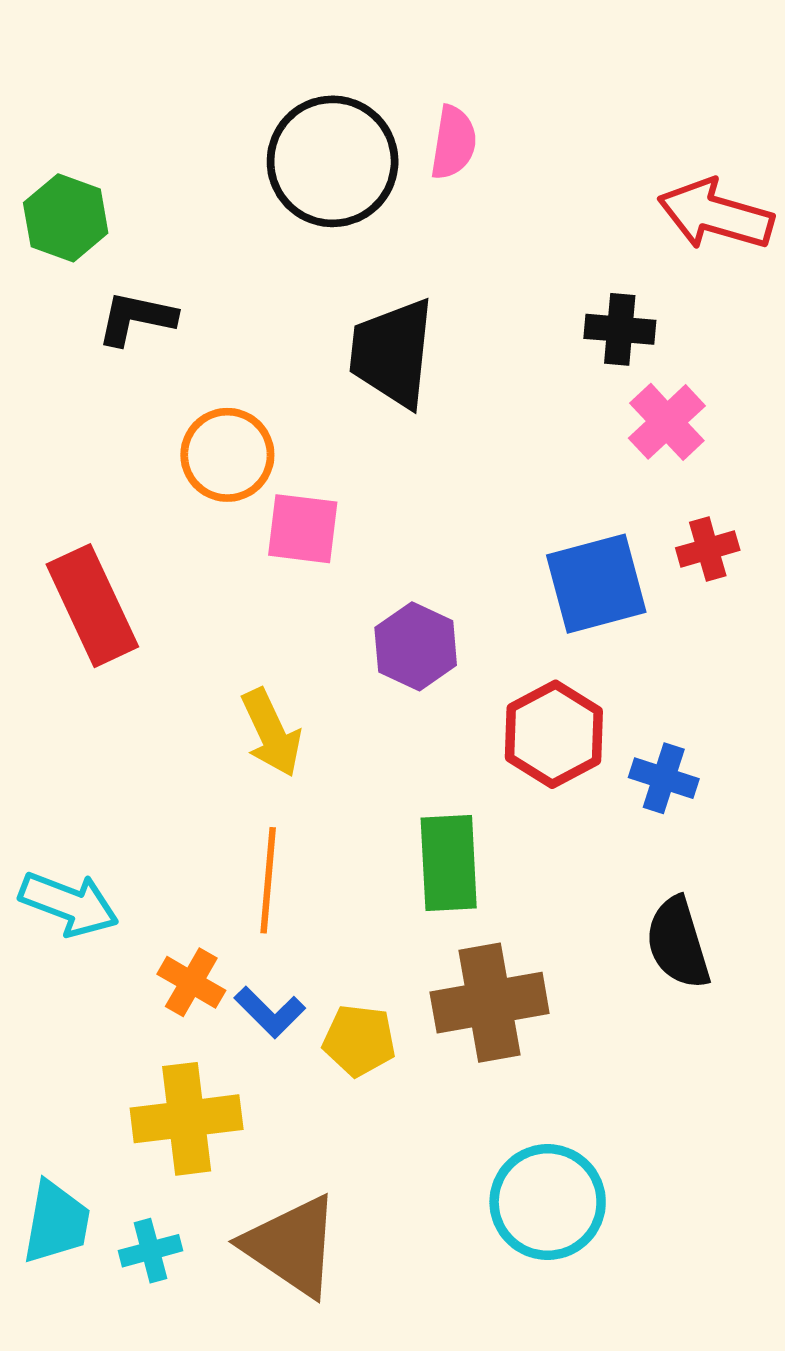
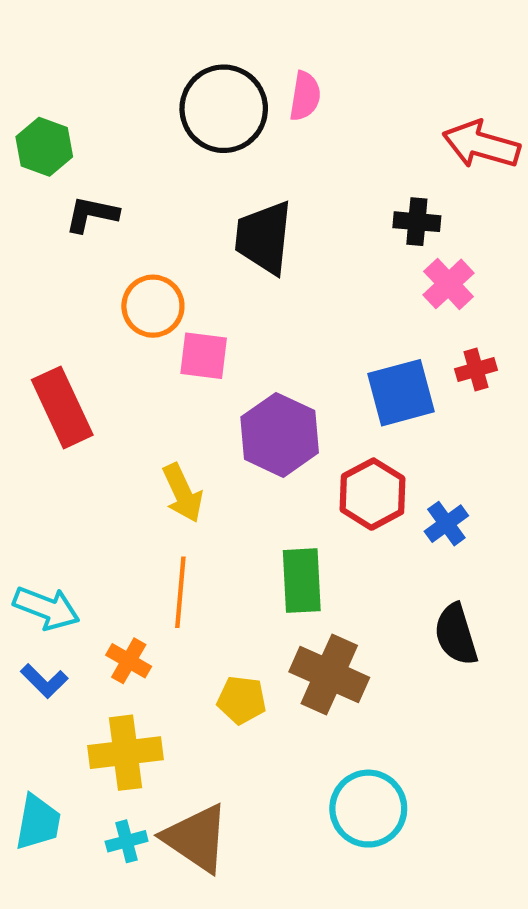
purple hexagon: (416, 646) -> (280, 435), size x1.4
blue cross: (664, 778) -> (446, 524), turned 36
brown cross: (490, 1003) -> (329, 675), turned 34
blue L-shape: (270, 1012) -> (44, 681), moved
cyan cross: (150, 1251) -> (127, 841), moved

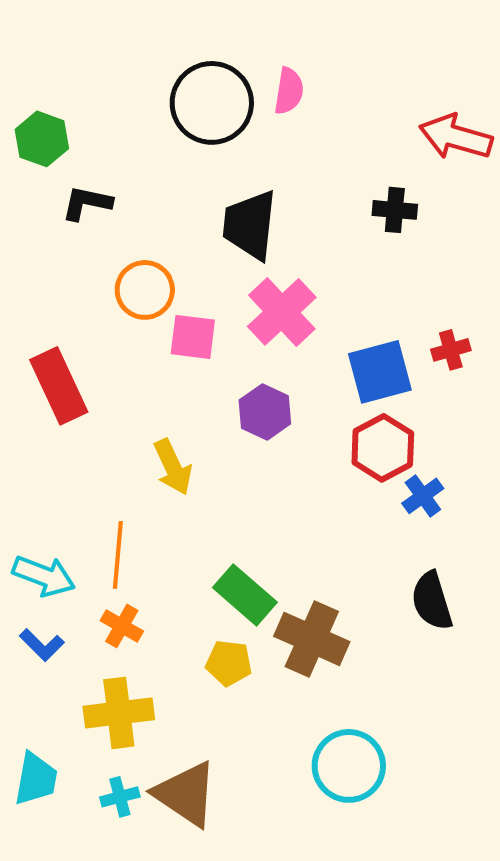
pink cross: (449, 284) -> (282, 312), moved, size x1.4
purple hexagon: (280, 435) -> (265, 412), size x0.7
red hexagon: (373, 494) -> (383, 448), moved
green rectangle: (302, 581) -> (245, 595), moved, turned -46
orange line: (180, 592) -> (118, 555), moved

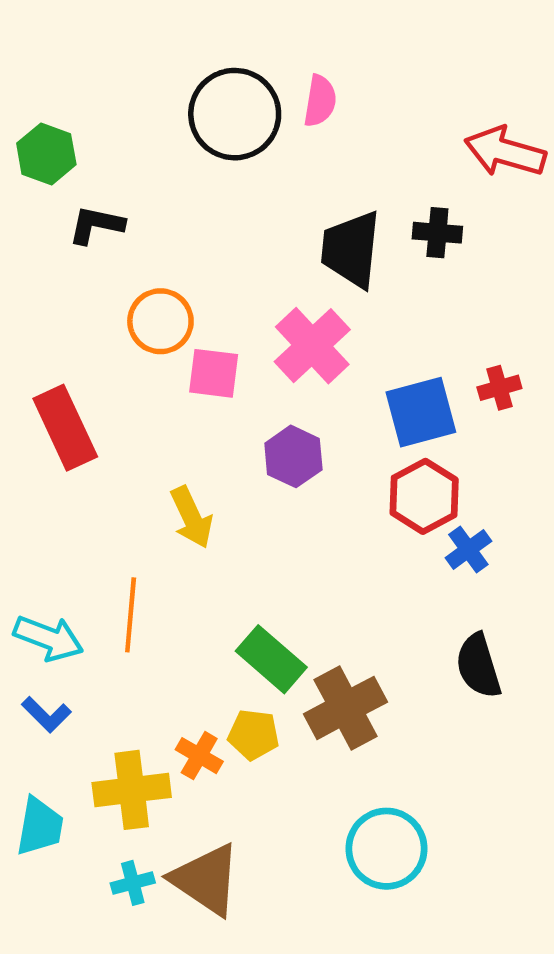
black trapezoid: (250, 225) -> (351, 249), moved
orange cross: (122, 626) -> (199, 756), moved
brown cross: (312, 639) -> (345, 708), turned 38
cyan trapezoid: (36, 779) -> (40, 826), moved

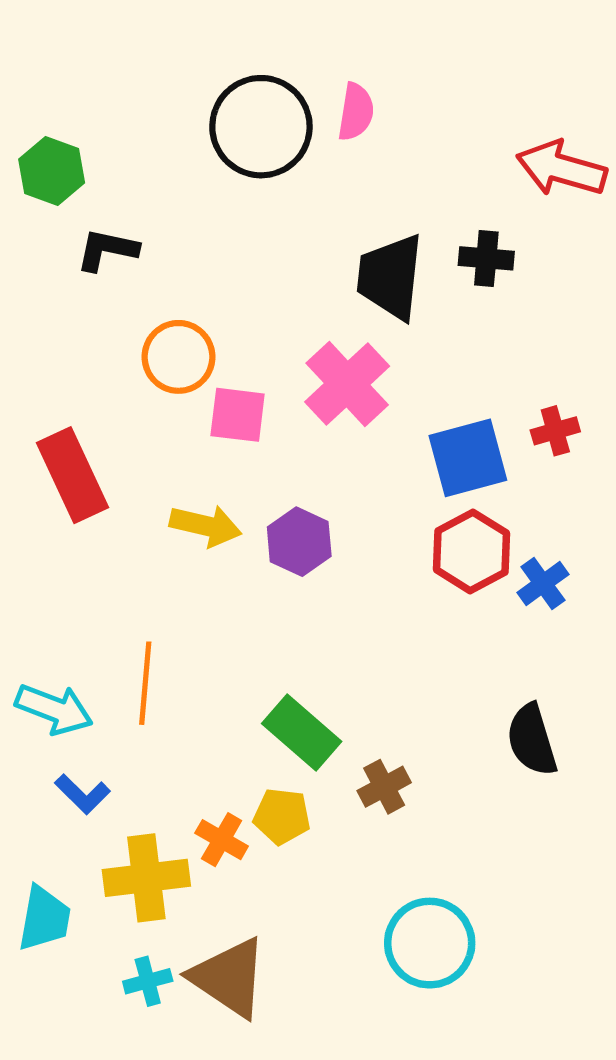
purple hexagon: (293, 456) -> (299, 542), moved
yellow arrow: (191, 517) -> (206, 526), moved, turned -52
blue cross: (468, 550) -> (543, 583), moved
brown cross: (345, 708) -> (384, 787), size x0.6
blue L-shape: (46, 715) -> (82, 794), moved

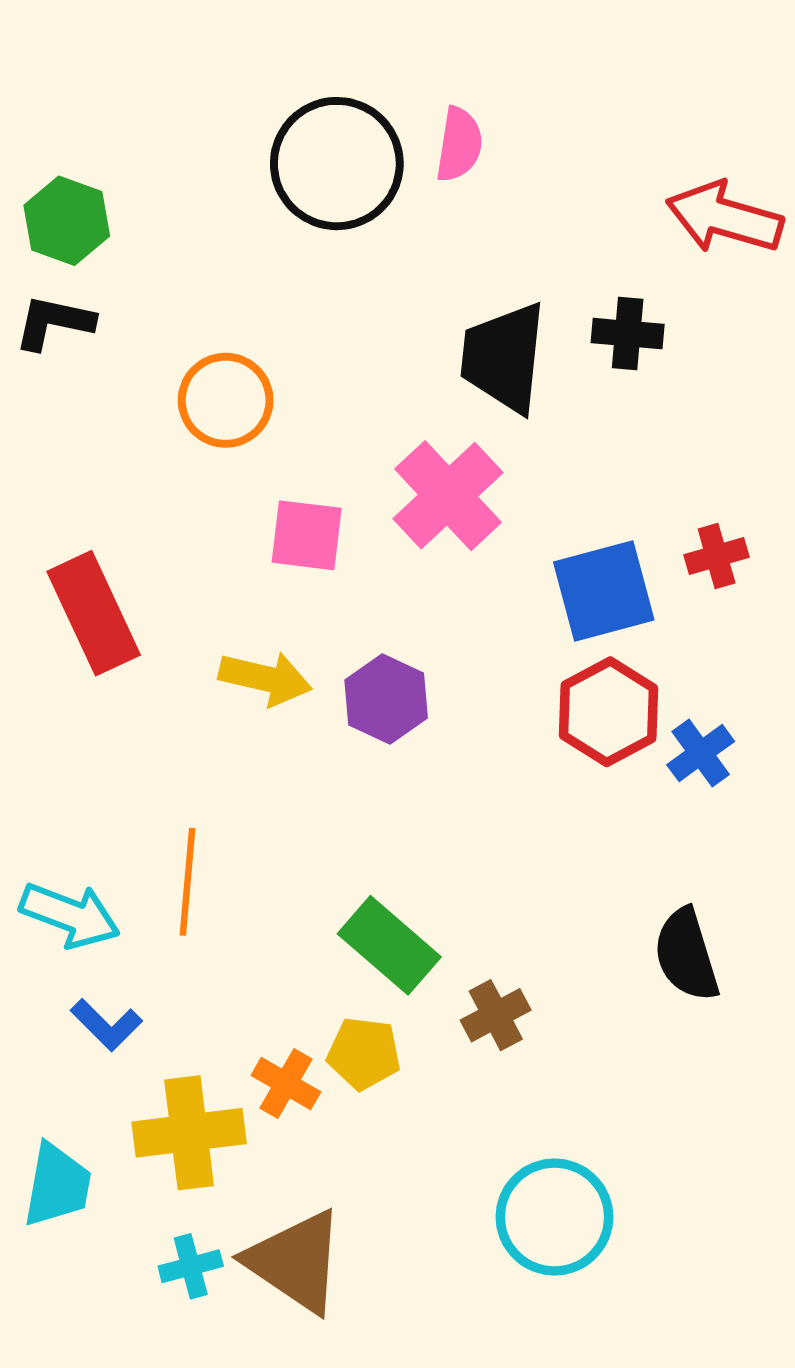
black L-shape: (107, 250) -> (54, 322), moved
orange circle: (178, 357) -> (226, 400), moved

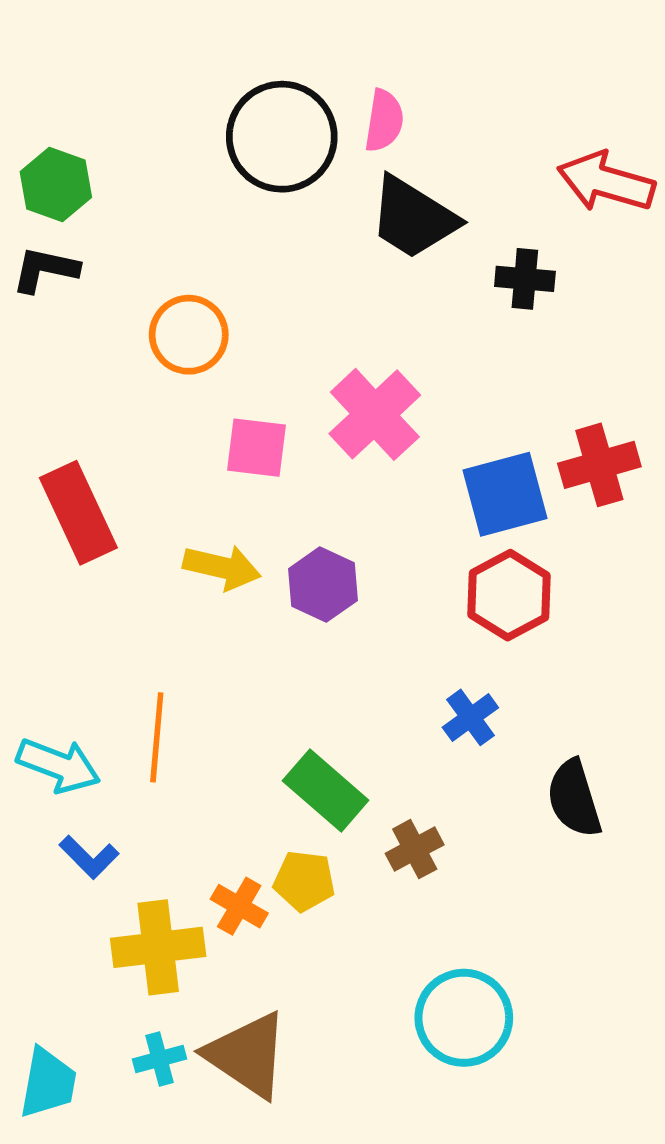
black trapezoid: (504, 357) -> (413, 218), moved, turned -64
red cross: (717, 556) -> (599, 465), size x1.5
blue cross: (701, 753) -> (470, 717), moved
cyan trapezoid: (57, 1185) -> (48, 1083), moved

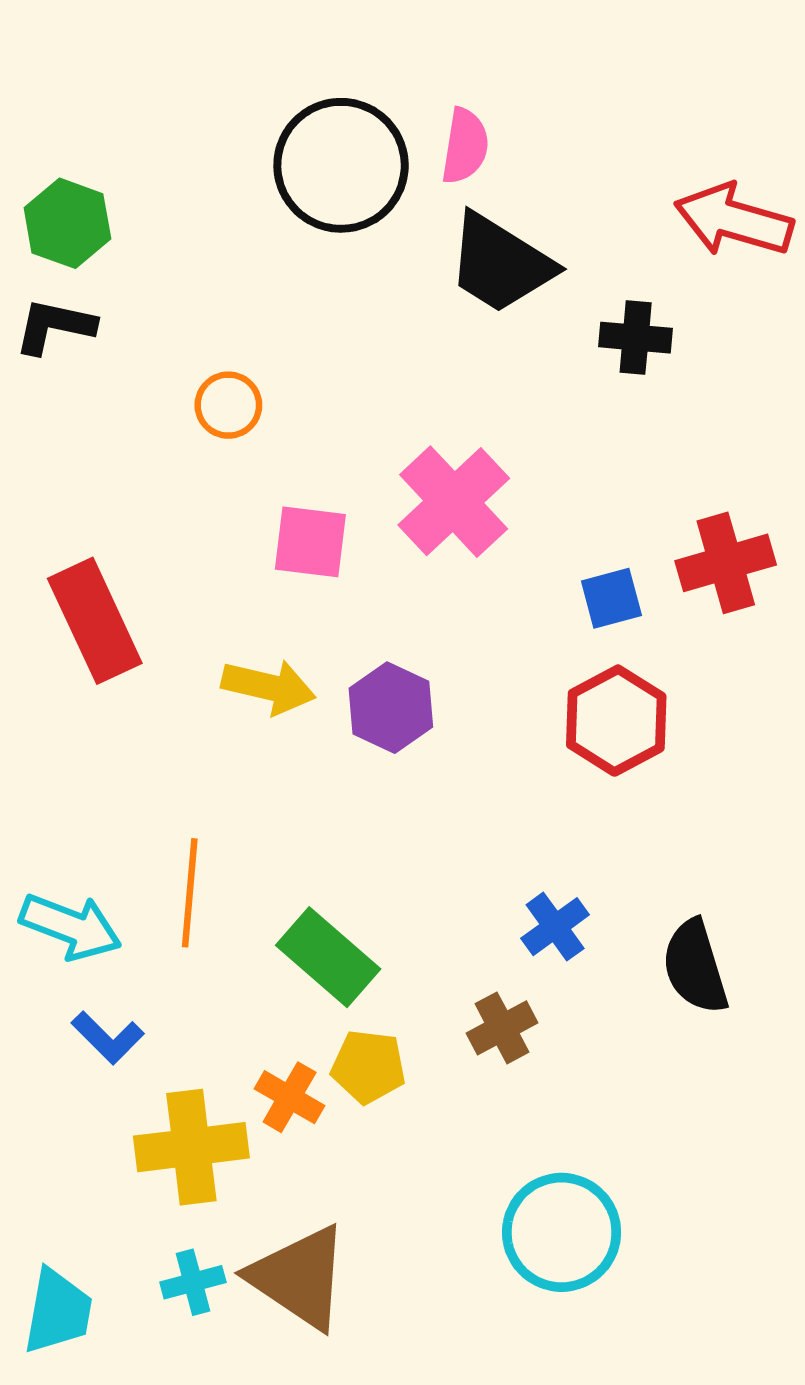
orange circle: (189, 335) -> (228, 405), size x0.7
blue square: (505, 494) -> (611, 598), size x0.6
blue cross: (470, 717) -> (555, 927), moved
green rectangle: (326, 791) -> (328, 957), moved

